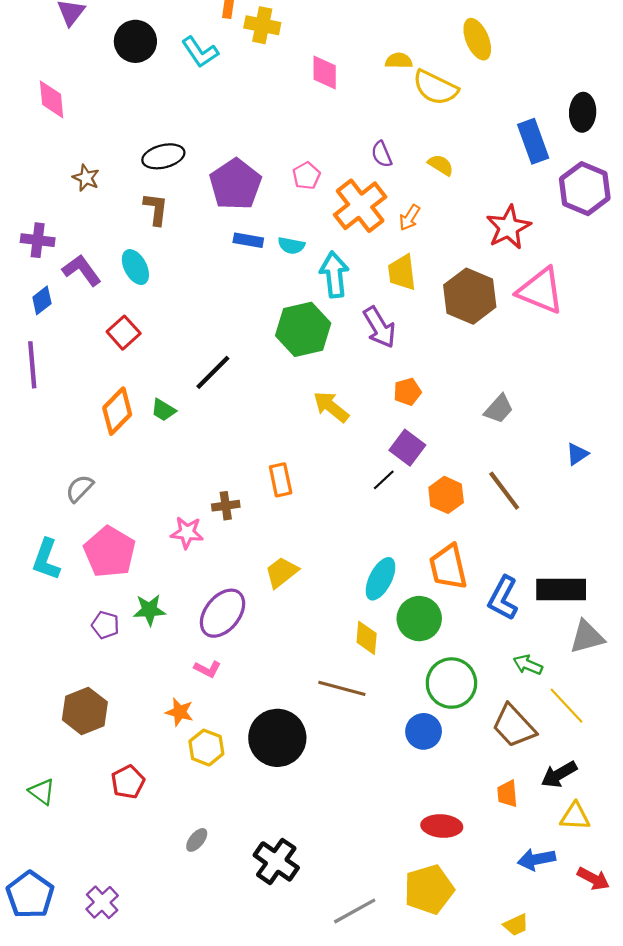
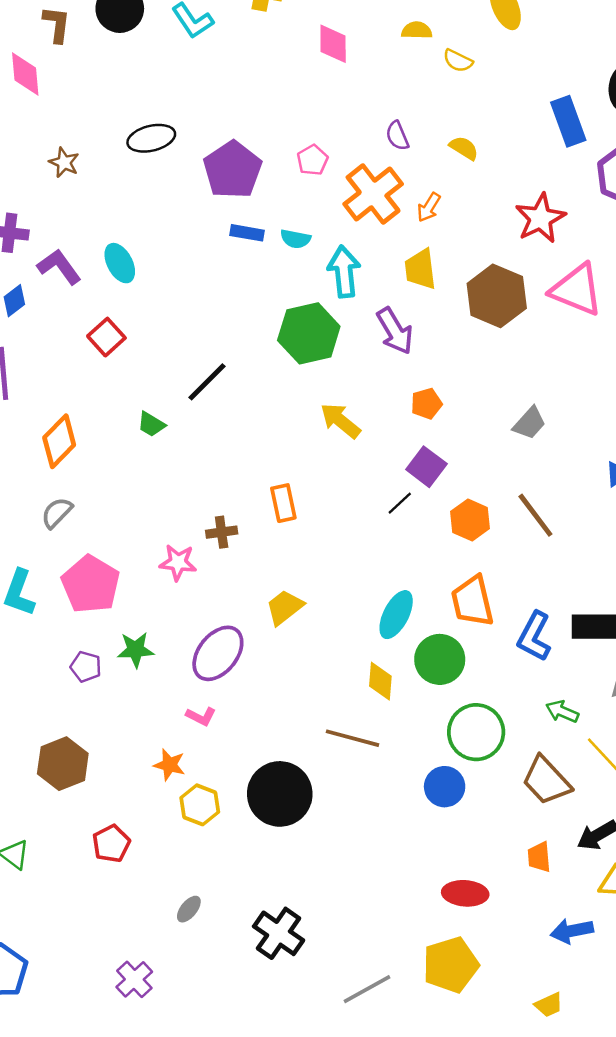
yellow semicircle: (435, 88) -> (458, 61), size x0.6
brown L-shape: (156, 209) -> (57, 24), moved
orange diamond: (117, 411) -> (59, 441), moved
purple cross: (102, 902) -> (134, 979), moved

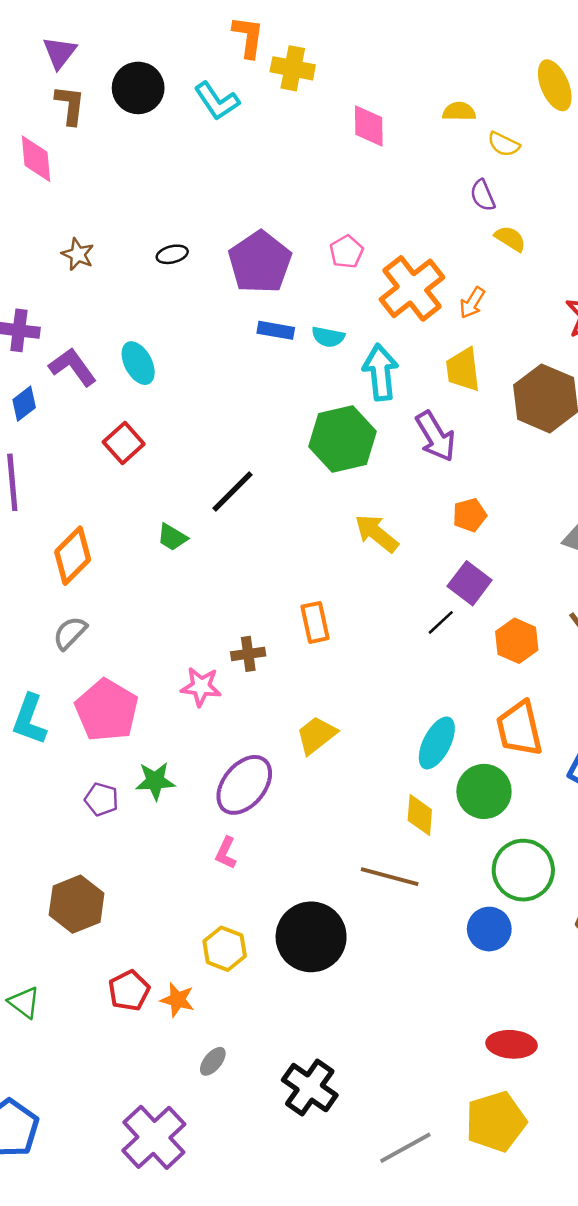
purple semicircle: (397, 136) -> (483, 195), moved
black ellipse: (151, 138) -> (172, 254), moved, size x0.6
pink L-shape: (201, 716) -> (226, 853), turned 88
orange star: (169, 765) -> (177, 1000), moved
purple cross: (134, 979) -> (154, 1137), size x1.6

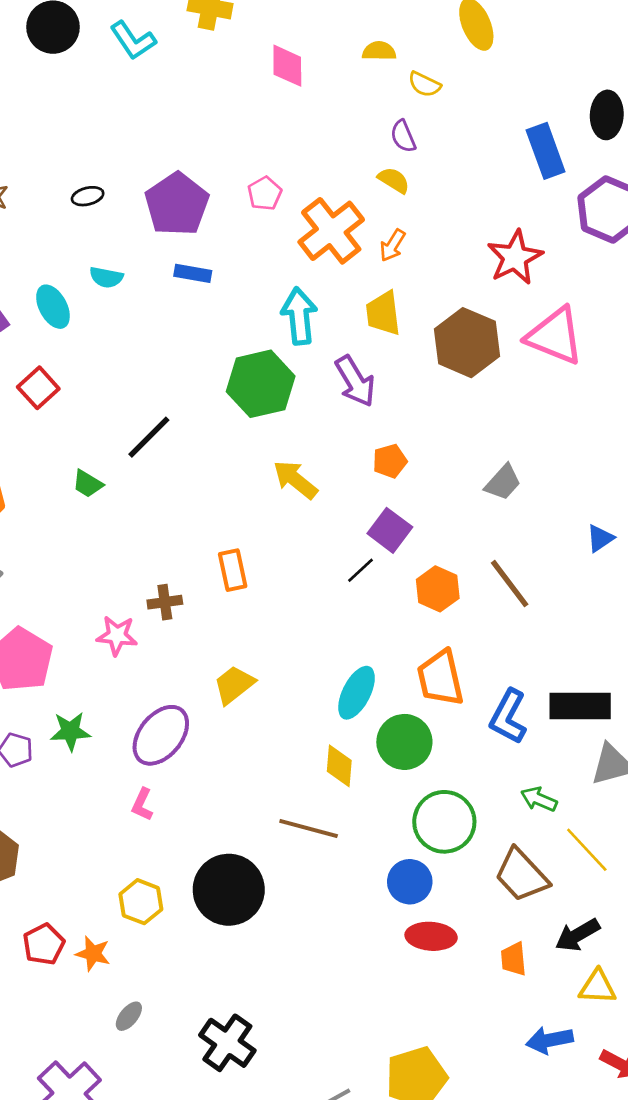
yellow semicircle: (510, 239) -> (394, 180), moved
cyan semicircle: (328, 337) -> (106, 277), moved
red ellipse: (512, 1044) -> (431, 936), moved

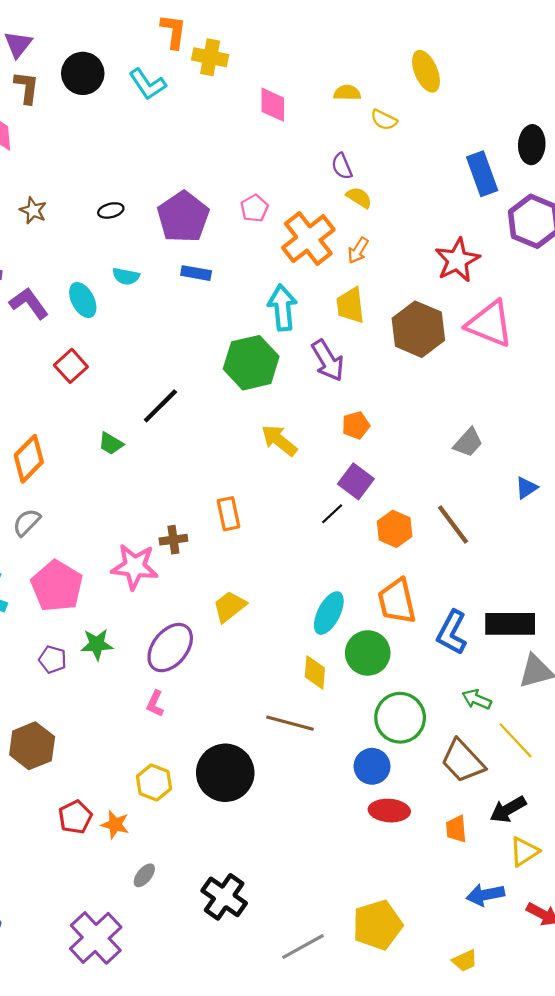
purple semicircle: (403, 136) -> (342, 166), moved
gray trapezoid: (503, 482) -> (468, 443), moved
pink star: (117, 635) -> (135, 567), size x1.4
yellow triangle: (597, 987) -> (524, 852), turned -36

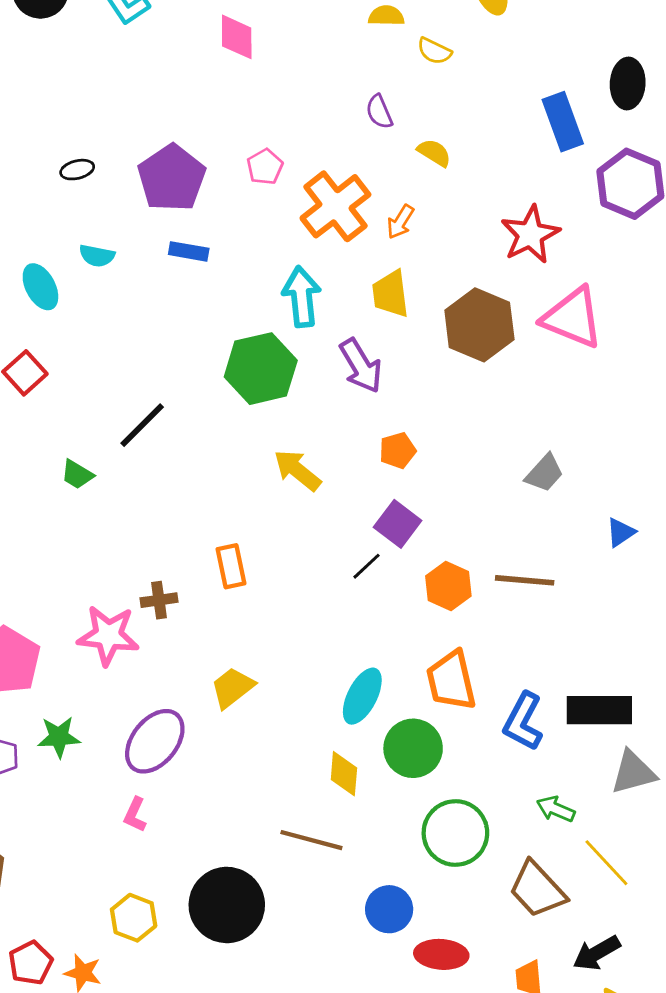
pink diamond: (273, 105) -> (237, 37), moved
yellow semicircle: (359, 198) -> (434, 153), moved
brown line: (453, 525) -> (525, 580), turned -48
blue circle: (372, 766) -> (389, 909), moved

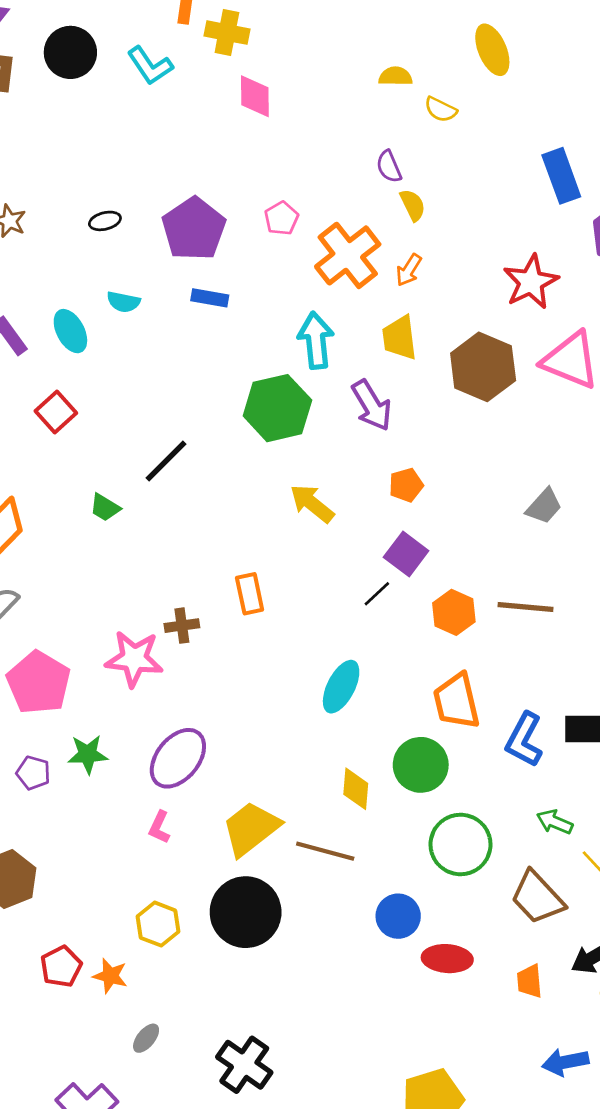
yellow semicircle: (434, 153) -> (413, 205), moved, turned 32
yellow trapezoid: (232, 688) -> (251, 829), moved, size x1.4
cyan ellipse: (362, 696) -> (341, 687), moved

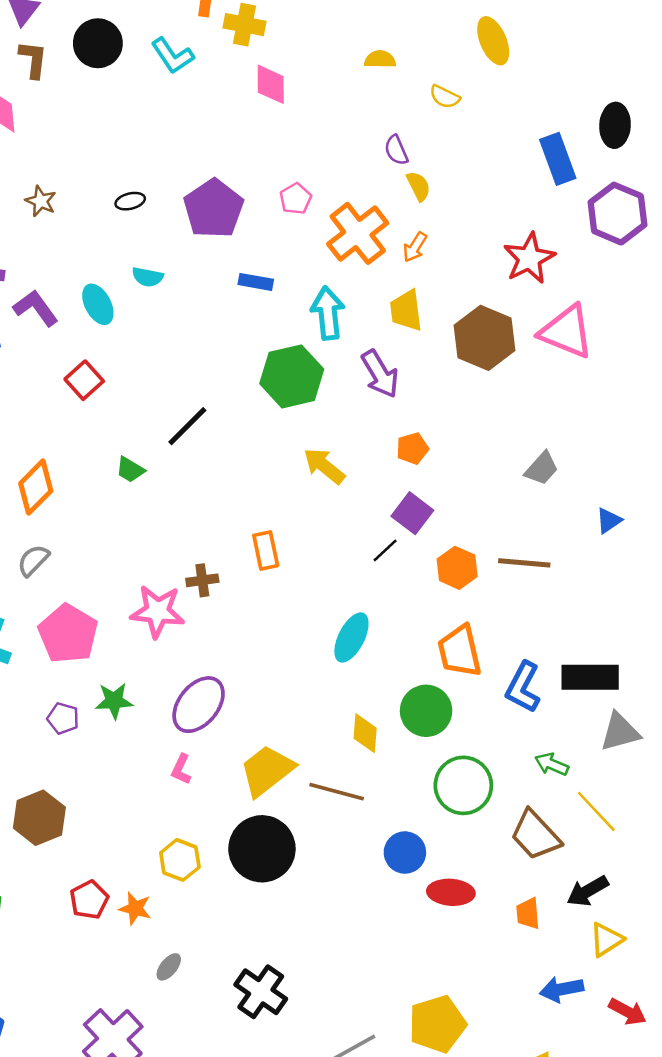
yellow semicircle: (395, 76) -> (380, 59), moved
blue rectangle: (210, 298) -> (256, 282), moved

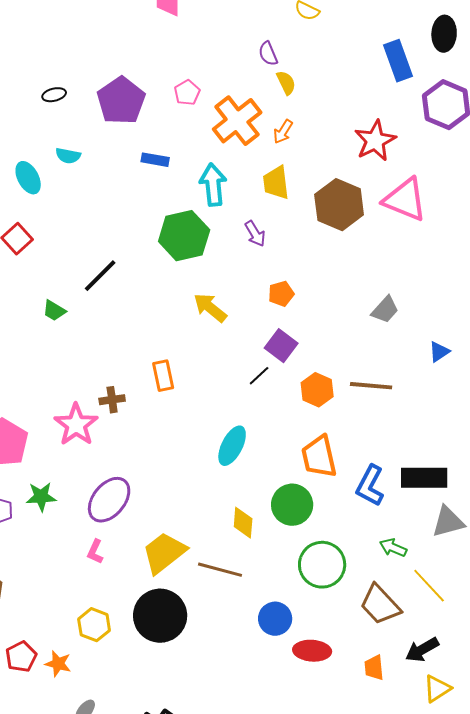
purple arrow: (380, 374) -> (255, 234), size x0.7
pink star: (158, 611) -> (76, 425), turned 30

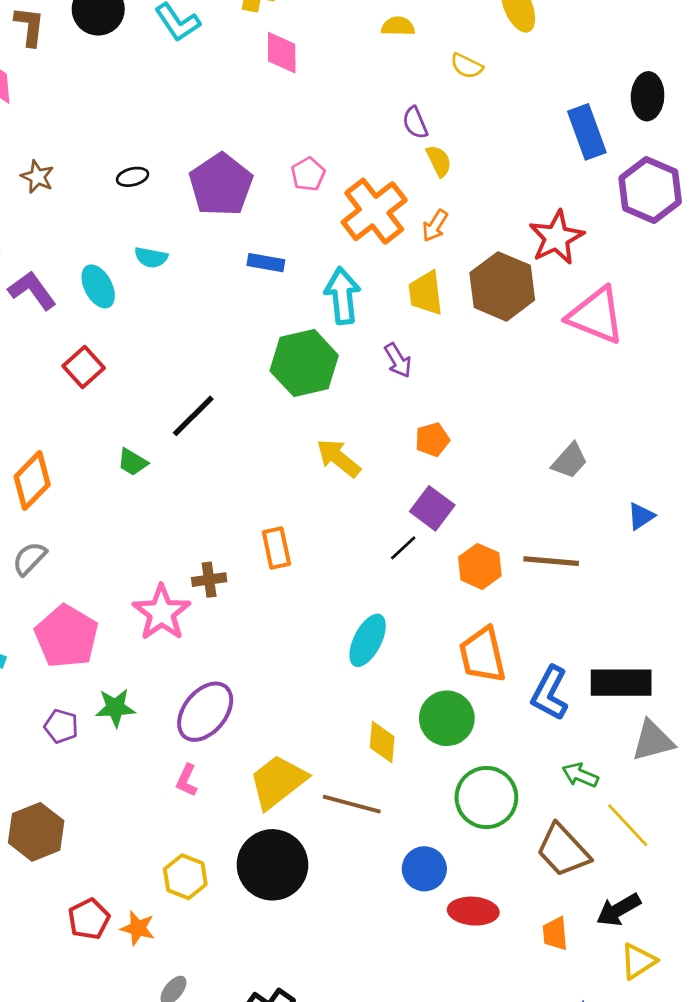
brown hexagon: (339, 205) -> (502, 286), moved

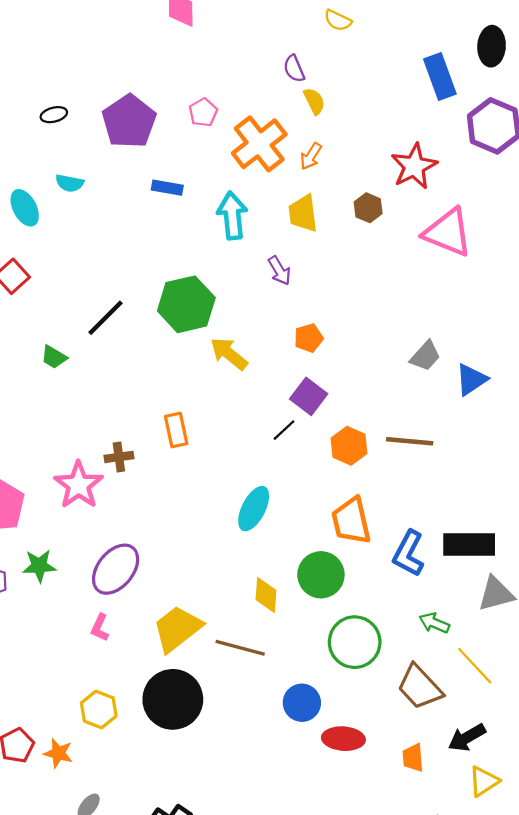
brown hexagon: (502, 286) -> (368, 208), size x0.5
green hexagon: (304, 363) -> (186, 304), moved
blue triangle: (641, 516) -> (471, 380), moved, size x1.4

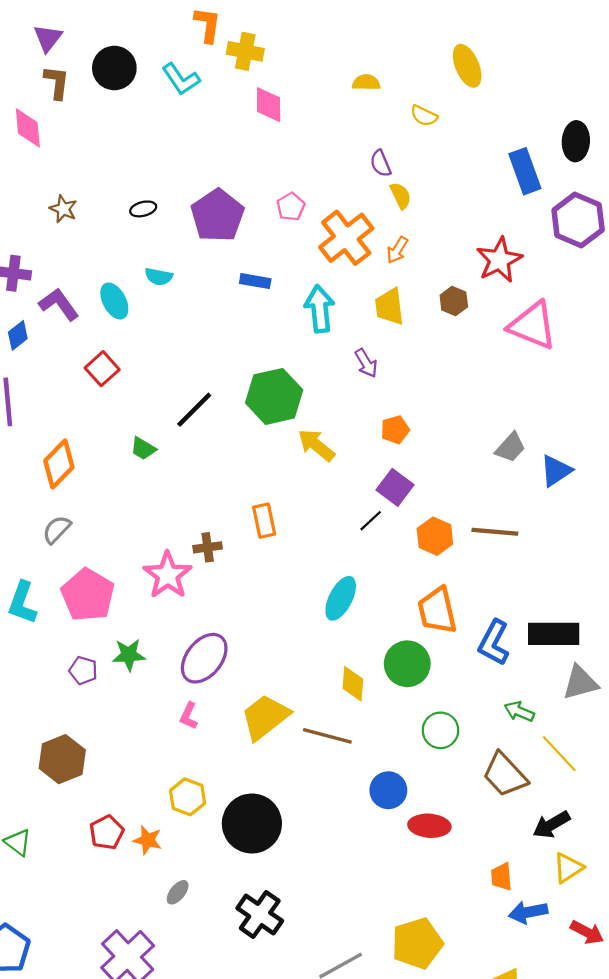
green circle: (355, 642) -> (441, 730), size x0.7
black circle: (173, 699) -> (252, 824), moved
orange trapezoid: (413, 758) -> (502, 877), moved

